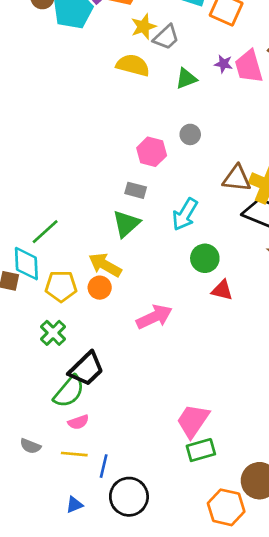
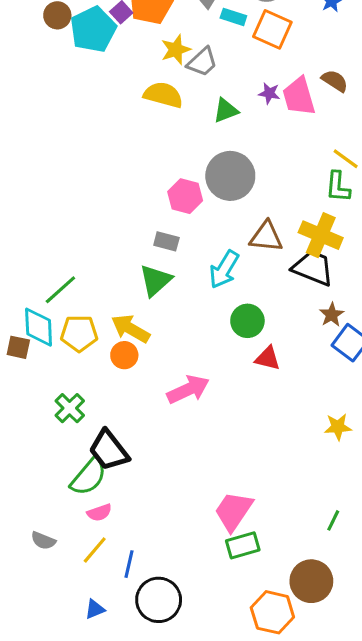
gray circle: (190, 134) -> (230, 176), size x2.0
brown triangle: (237, 178) -> (266, 237), moved
yellow pentagon: (61, 286) -> (79, 333), moved
black trapezoid: (86, 369) -> (109, 450), turned 96
yellow line: (74, 454) -> (95, 550), turned -55

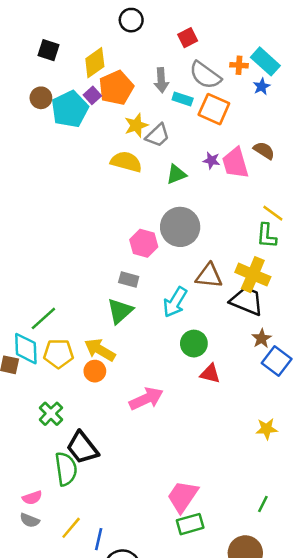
green semicircle: (88, 477) -> (66, 469), turned -48
pink semicircle: (99, 513) -> (32, 498), moved

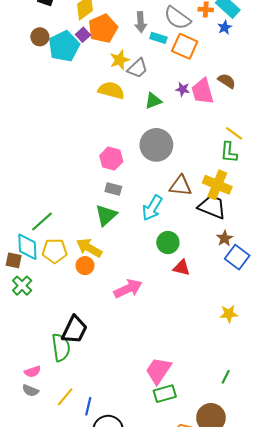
pink hexagon: (144, 243) -> (111, 159), moved
green cross: (51, 414) -> (22, 286), moved
black trapezoid: (82, 448) -> (75, 330), turned -116

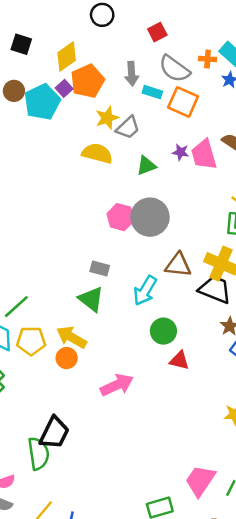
pink hexagon: (111, 159) -> (121, 217), moved
green triangle: (106, 215) -> (91, 299), turned -40
pink trapezoid: (158, 371) -> (200, 481), moved

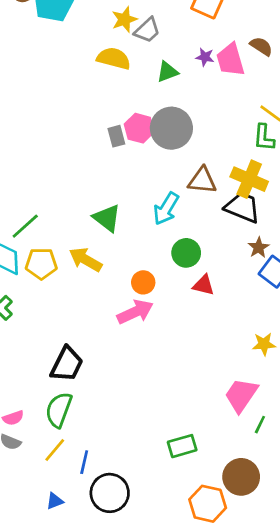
gray rectangle: (100, 269) -> (116, 136), moved, turned 60
orange circle: (67, 358) -> (143, 282), moved
green semicircle: (38, 454) -> (59, 410), moved, turned -152
pink trapezoid: (200, 481) -> (241, 395), moved

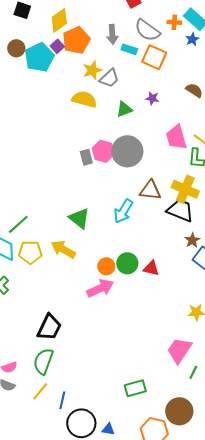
pink trapezoid: (230, 60) -> (176, 137), moved
green circle: (186, 253) -> (127, 263), moved
blue triangle: (55, 501) -> (108, 429), moved, turned 32

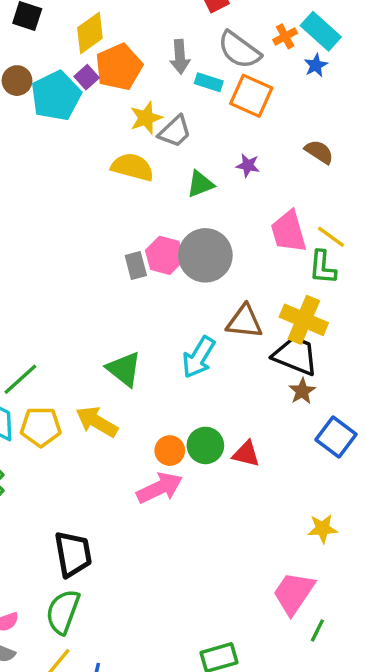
orange cross: (174, 22) -> (285, 36), turned -32
brown star: (192, 240) -> (302, 391), moved
black trapezoid: (49, 327) -> (73, 554), turned -36

